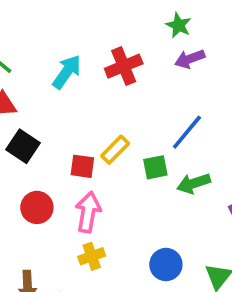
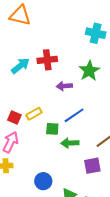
green star: (179, 25) -> (89, 71), moved, size x1.5
purple arrow: (190, 59) -> (64, 86), moved
red cross: (124, 66) -> (47, 60), moved

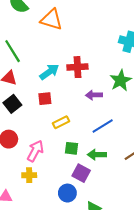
red square: (14, 117) -> (45, 99), moved, turned -32
green square: (52, 129) -> (72, 148), moved
purple square: (92, 166) -> (81, 173), moved, turned 36

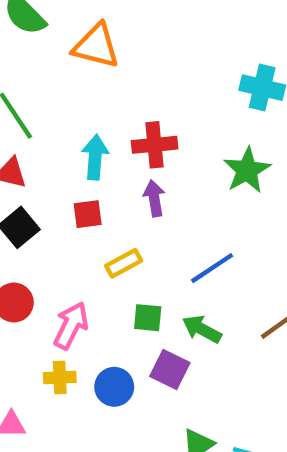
cyan arrow: (49, 72) -> (95, 157), turned -48
purple arrow: (94, 95) -> (154, 198), moved, turned 84
green arrow: (97, 155) -> (202, 329), turned 30
blue circle: (67, 193) -> (114, 387), moved

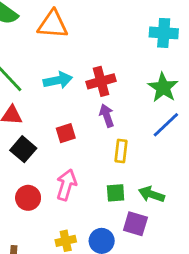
cyan arrow: (95, 157) -> (58, 80), moved, turned 84
yellow rectangle: (124, 263) -> (121, 151), moved, turned -45
blue line: (212, 268) -> (166, 125), moved
pink arrow: (71, 326) -> (66, 185), moved

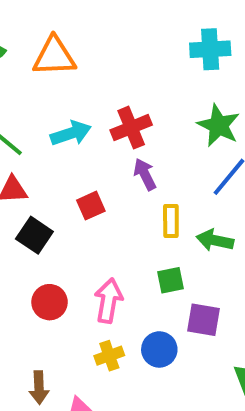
pink arrow: (66, 185) -> (108, 301), moved
green arrow: (151, 194) -> (215, 240), moved

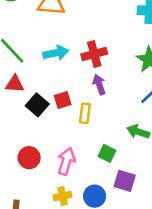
yellow rectangle: (171, 221) -> (85, 113), moved
black square: (34, 235) -> (37, 105), moved
green square: (170, 280) -> (107, 153), turned 30

